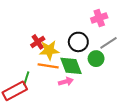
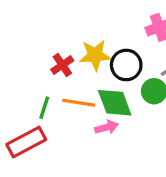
yellow star: (49, 50) -> (95, 55), moved
green line: (26, 78) -> (44, 108), moved

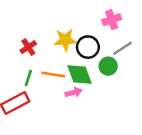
red cross: (62, 65) -> (28, 47), moved

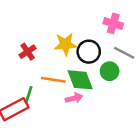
pink cross: (112, 20) -> (113, 23), turned 36
gray line: (122, 48) -> (124, 53), turned 60
green line: (28, 78) -> (29, 94), moved

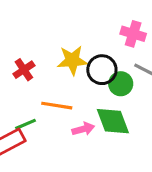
green circle: (110, 71) -> (121, 84), moved
green diamond: (80, 80) -> (113, 121), moved
green line: (29, 94) -> (25, 124), turned 49

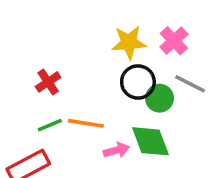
pink cross: (133, 34) -> (174, 41), turned 30
yellow star: (72, 60) -> (129, 42), moved
green line: (25, 124) -> (50, 125), moved

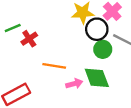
black circle: (138, 82) -> (97, 29), moved
green line: (50, 125) -> (13, 28), moved

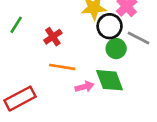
green line: (13, 28) -> (16, 25), turned -35
red cross: (29, 39) -> (53, 37), moved

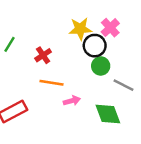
gray line: (138, 38) -> (123, 85), moved
green diamond: (110, 80) -> (108, 114), moved

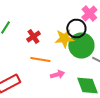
yellow star: (80, 29) -> (64, 38), moved
green circle: (101, 66) -> (81, 46), size x1.6

